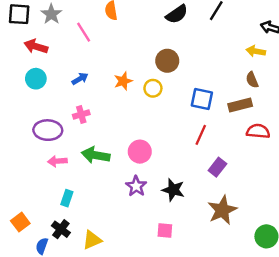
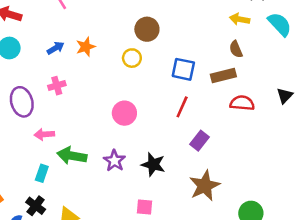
orange star: (123, 81) -> (86, 47), moved
purple ellipse: (48, 130) -> (22, 102), turned 72
pink circle: (140, 152) -> (124, 113), moved
green arrow: (96, 155) -> (72, 156), moved
pink arrow: (57, 161) -> (44, 134), moved

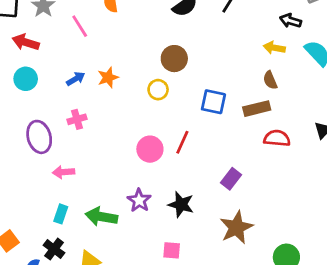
red line: (182, 107) -> (182, 142), moved
green arrow: (72, 156) -> (101, 217), moved

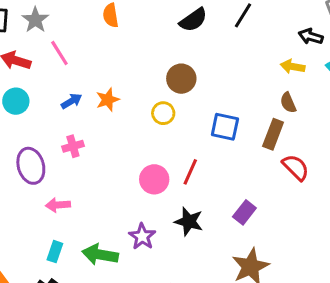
pink line: (80, 26) -> (59, 53), moved
brown rectangle: (257, 109) -> (273, 134), turned -55
red semicircle: (277, 138) -> (296, 167), turned 40
black star: (181, 204) -> (189, 221), moved

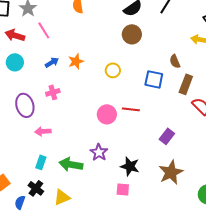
brown circle: (181, 79) -> (132, 34), moved
brown semicircle: (288, 103) -> (175, 61), moved
red line: (190, 172) -> (131, 109), turned 72
black star: (189, 221) -> (130, 166), moved

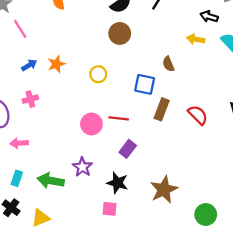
brown rectangle: (186, 84) -> (162, 109), moved
purple rectangle: (167, 136) -> (128, 149), moved

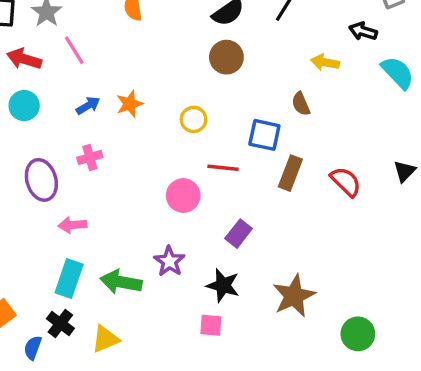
yellow arrow: (196, 39) -> (325, 62), moved
red line: (119, 118) -> (223, 168), moved
cyan rectangle: (17, 178) -> (69, 279), size x1.5

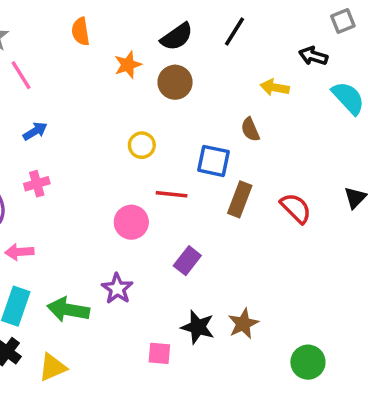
orange star: (130, 104) -> (128, 65), moved
black star: (223, 285) -> (198, 327), moved
brown star: (294, 296) -> (243, 324), size x0.7

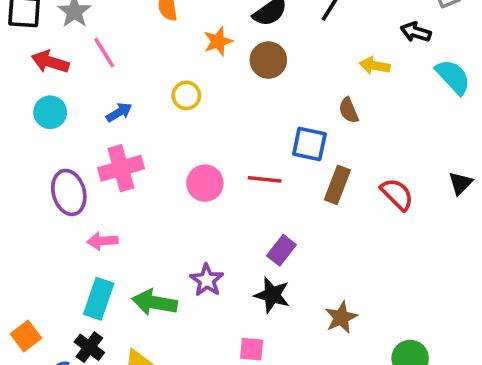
yellow circle: (142, 145) -> (186, 95), moved
pink cross: (37, 184) -> (121, 168), size x1.6
pink circle: (131, 222) -> (205, 183), moved
black star: (198, 327) -> (272, 295), moved

